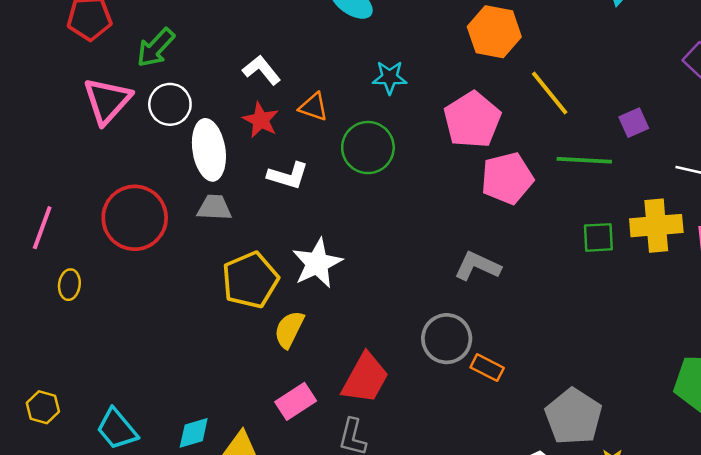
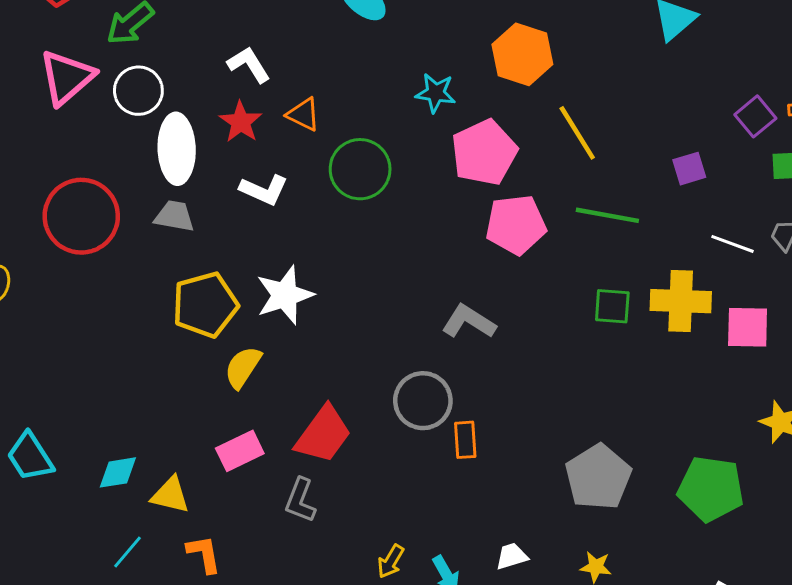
cyan star: (390, 77) -> (436, 93), moved
purple square: (634, 123) -> (689, 169), moved
orange rectangle: (487, 368) -> (465, 440), turned 52
gray pentagon: (573, 416) -> (598, 477), moved

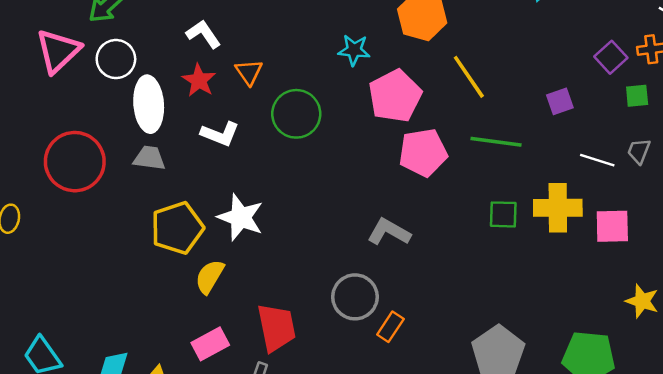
orange triangle: (303, 114) -> (249, 72), turned 32
white star: (285, 295) -> (241, 217), turned -30
red trapezoid: (323, 434) -> (277, 328), turned -45
orange rectangle: (465, 440) -> (390, 327), turned 40

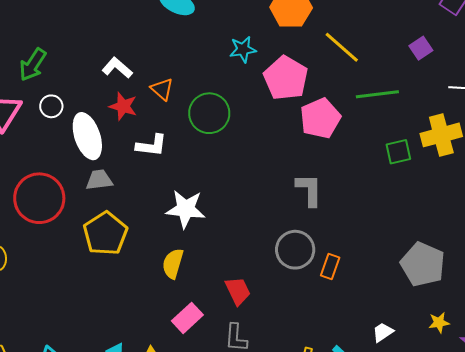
white circle: (116, 59) -> (51, 106), size x0.7
yellow pentagon: (177, 228) -> (105, 234), moved
gray L-shape: (389, 232) -> (309, 190), turned 75
red trapezoid: (277, 328) -> (238, 291), size x0.7

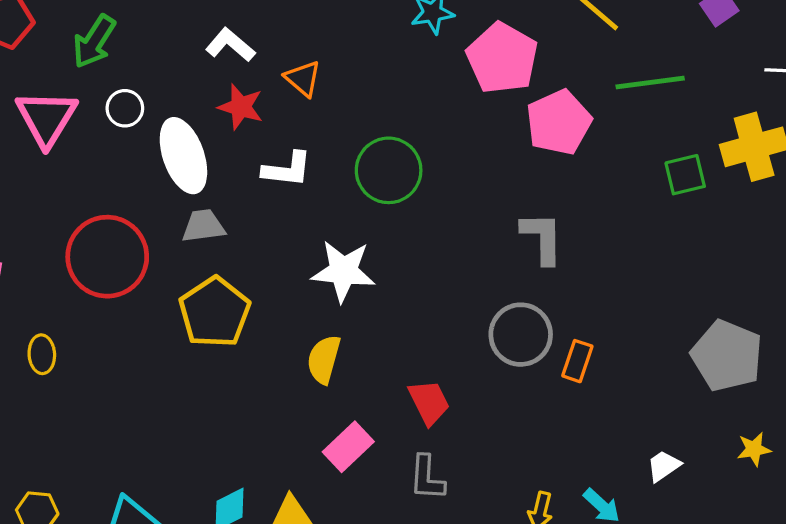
green circle: (209, 113) -> (389, 170), moved

